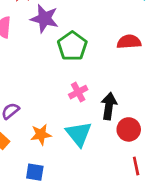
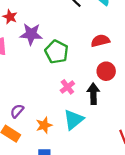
red circle: (129, 129) -> (106, 71), moved
cyan triangle: (79, 134) -> (74, 120), turned 40

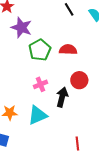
red semicircle: (100, 41) -> (68, 50), moved

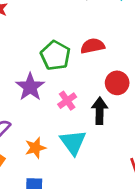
purple star: (21, 28) -> (30, 87), moved, turned 30
cyan triangle: (38, 115) -> (73, 142), turned -30

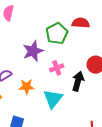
red semicircle: (93, 46) -> (81, 23), moved
orange star: (35, 148) -> (27, 87), moved

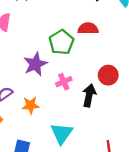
cyan triangle: (53, 99) -> (62, 133), moved

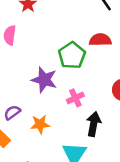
purple star: (35, 64) -> (44, 80), turned -30
black arrow: (89, 95) -> (94, 124), moved

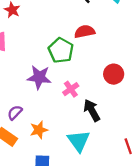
orange star: (40, 124) -> (39, 130), moved
black arrow: (94, 124) -> (92, 110), turned -30

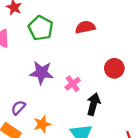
green pentagon: (61, 50) -> (41, 28), moved
black arrow: (92, 110) -> (94, 104), turned 45

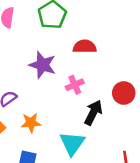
red semicircle: (85, 27) -> (85, 46), moved
red circle: (114, 68) -> (124, 93), moved

